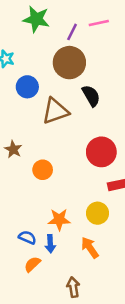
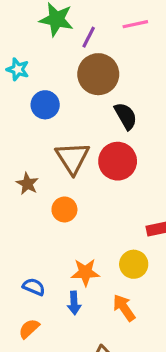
purple line: (72, 32) -> (89, 37), moved
brown triangle: (55, 111) -> (72, 158), moved, turned -44
red circle: (101, 152) -> (118, 161), moved
blue semicircle: (27, 237) -> (34, 287), moved
orange semicircle: (32, 264) -> (29, 329), moved

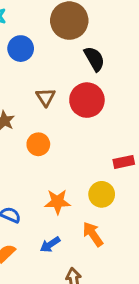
brown triangle: (72, 158) -> (46, 97), size x0.6
blue arrow: (74, 303) -> (50, 244), moved, turned 60

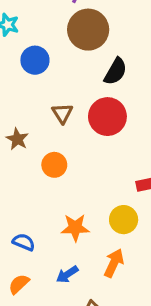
black semicircle: (94, 59) -> (115, 71), turned 60
orange arrow: (93, 234) -> (114, 263), turned 60

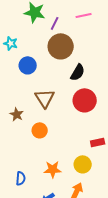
brown triangle: (62, 113) -> (45, 98), size x1.5
red circle: (107, 117) -> (85, 100), moved
blue semicircle: (24, 242) -> (21, 178), turned 72

